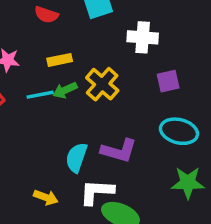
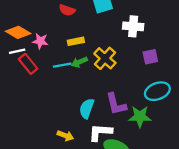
cyan ellipse: (179, 131) -> (157, 91), turned -35
purple L-shape: (119, 151) -> (116, 104), turned 60
green star: (188, 183) -> (140, 117), moved

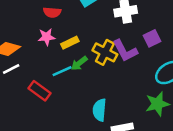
pink star: (40, 41) -> (47, 37), moved
red rectangle: (28, 64) -> (40, 91), moved
purple L-shape: (116, 104) -> (125, 51), moved

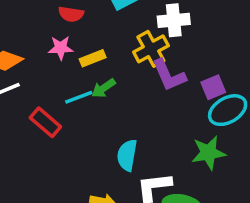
purple square: (152, 38) -> (213, 87), moved
yellow cross: (105, 52) -> (151, 49), moved, turned 30

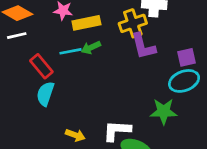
yellow rectangle: (93, 58) -> (86, 23), size x1.4
purple square: (213, 87) -> (186, 57), moved
cyan semicircle: (127, 155) -> (45, 94), moved

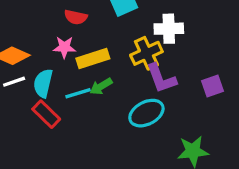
cyan ellipse: (184, 81) -> (146, 113), moved
cyan semicircle: (45, 94) -> (43, 83), moved

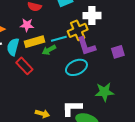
yellow rectangle: (93, 58) -> (34, 42), moved
cyan line: (78, 93) -> (59, 39), moved
red rectangle: (46, 114) -> (24, 66), moved

